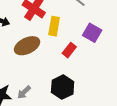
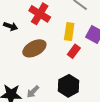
yellow rectangle: (54, 26) -> (69, 32), moved

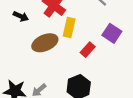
yellow rectangle: (69, 32) -> (69, 28), moved

